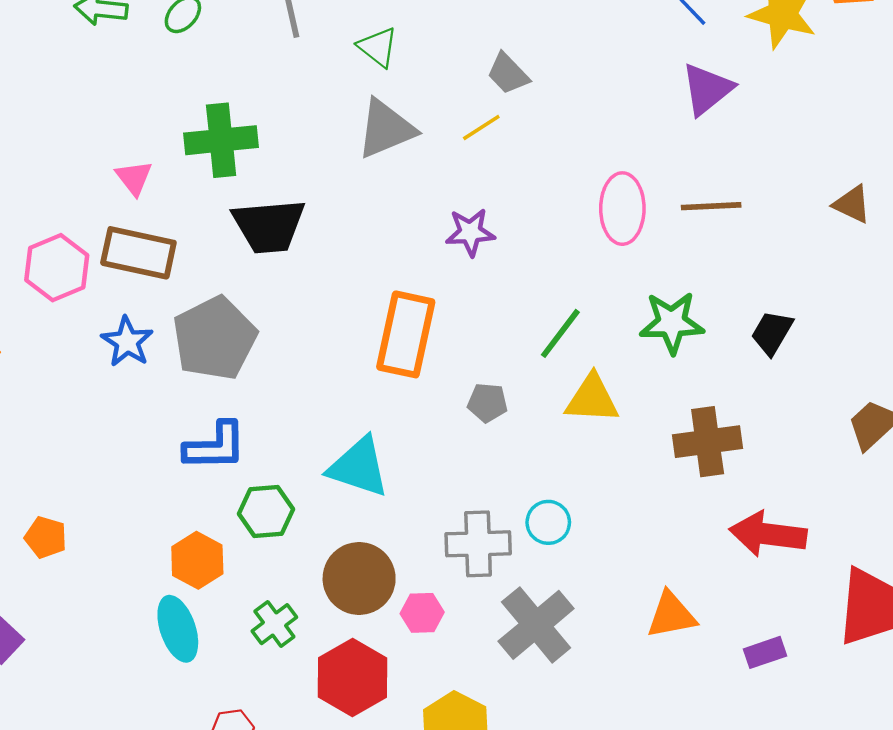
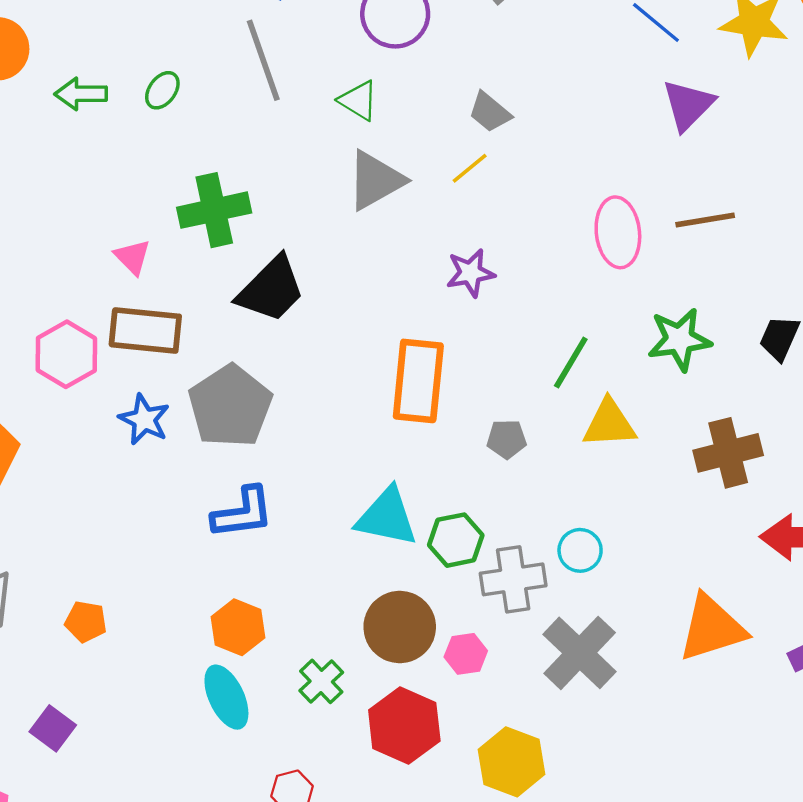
black trapezoid: (269, 226) -> (271, 289), turned -34
green hexagon: (266, 512) -> (456, 540), moved
orange triangle: (671, 615) -> (712, 628), size x1.4

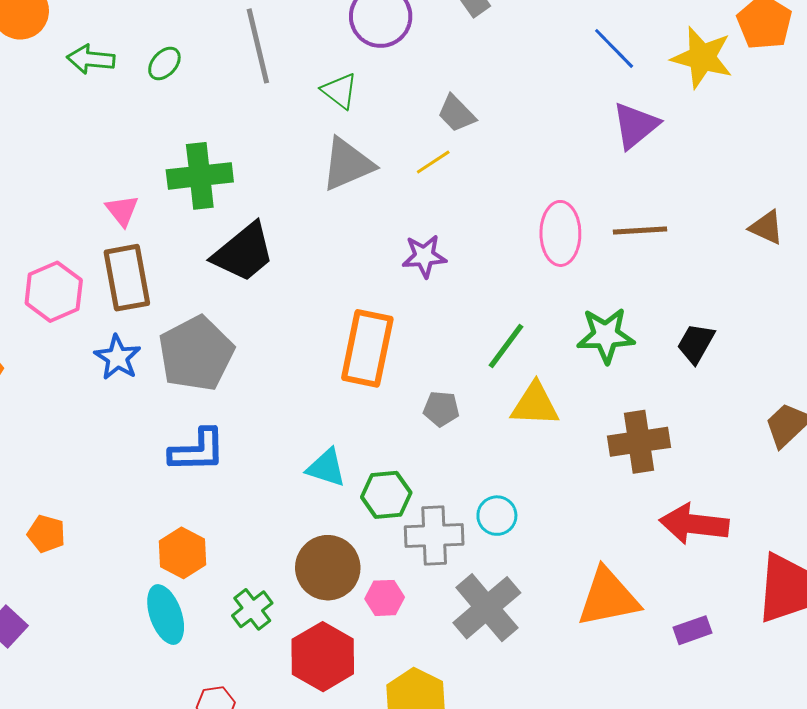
brown rectangle: (145, 330) -> (127, 278), turned 68
cyan triangle: (387, 517) -> (326, 468), size x0.7

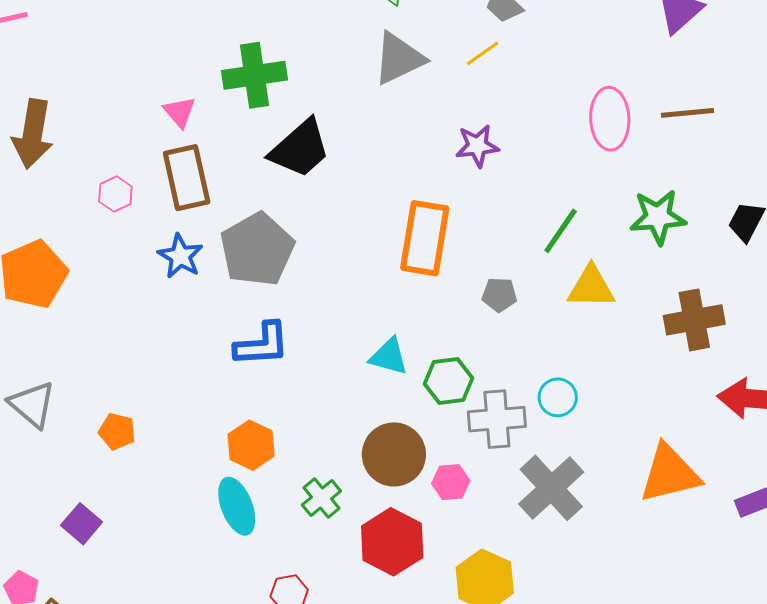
pink hexagon: (54, 292) -> (115, 194), size x0.6

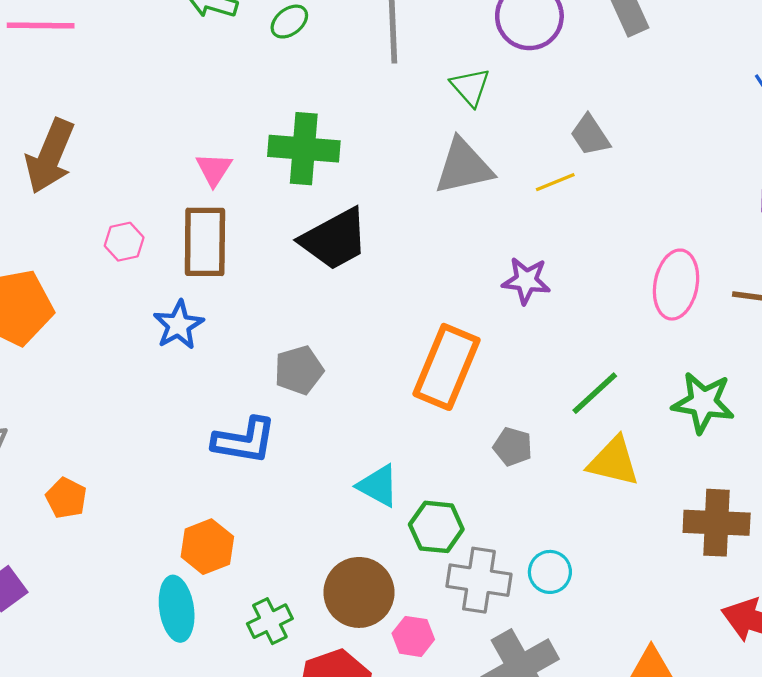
gray pentagon: (257, 249) -> (299, 370), moved, size x0.6

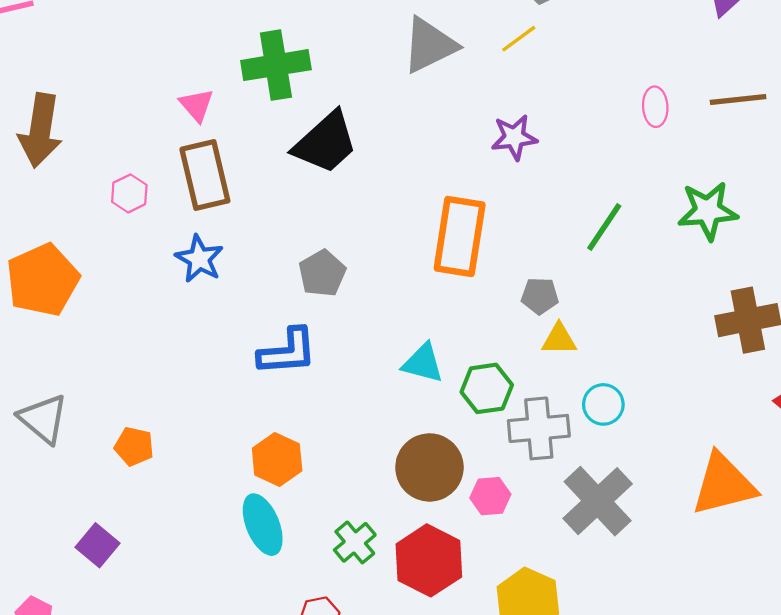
pink ellipse: (676, 285) -> (655, 107), size x0.6
yellow triangle: (614, 461) -> (559, 339), moved, size x0.7
green cross: (270, 621) -> (355, 542), moved

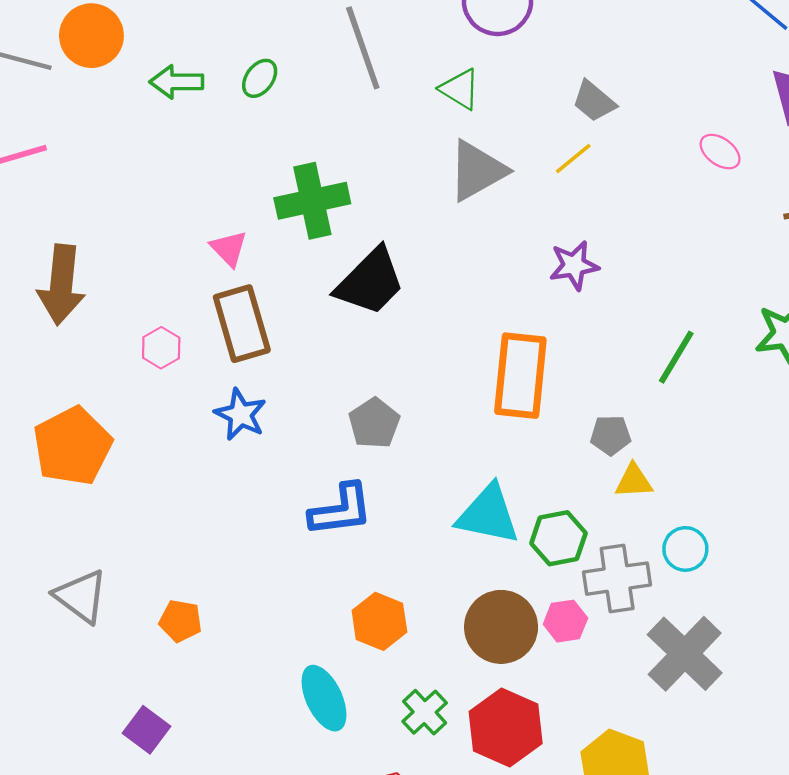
pink ellipse: (655, 107) -> (720, 152), moved, turned -48
cyan triangle: (423, 363) -> (488, 515), size x1.4
orange hexagon: (277, 459) -> (379, 621), moved
pink hexagon: (490, 496) -> (565, 621), moved

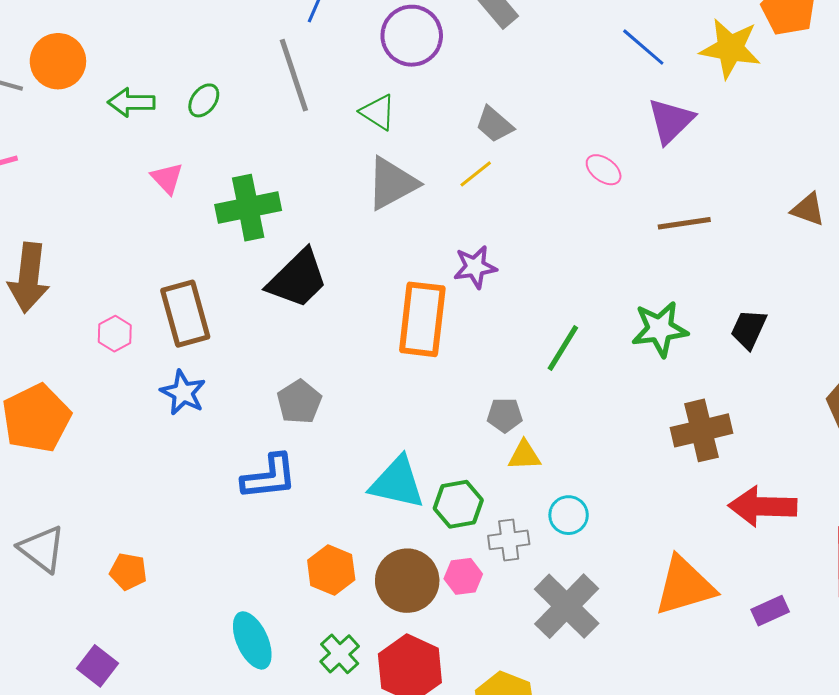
pink triangle: (229, 249) -> (167, 178), moved
orange rectangle: (520, 376) -> (422, 319), moved
gray cross: (617, 579) -> (509, 540), size x0.7
orange hexagon: (379, 621) -> (331, 570), moved

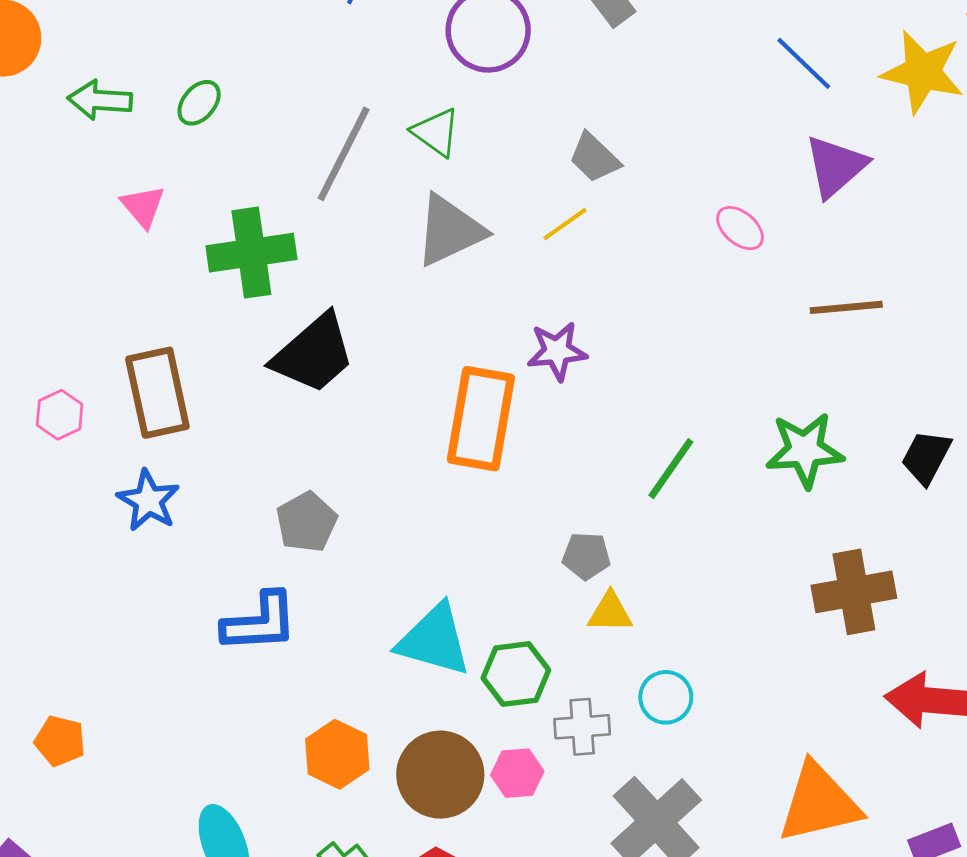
gray line: (294, 75) -> (344, 154), moved, turned 42

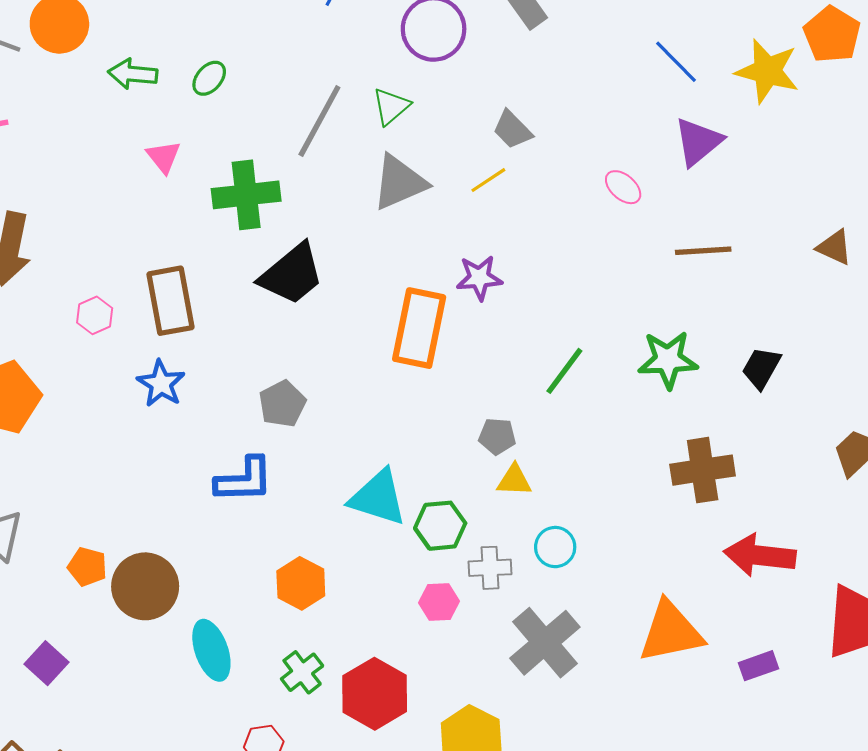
green triangle: (436, 132) -> (391, 106), turned 42
brown circle: (440, 775) -> (145, 586), moved

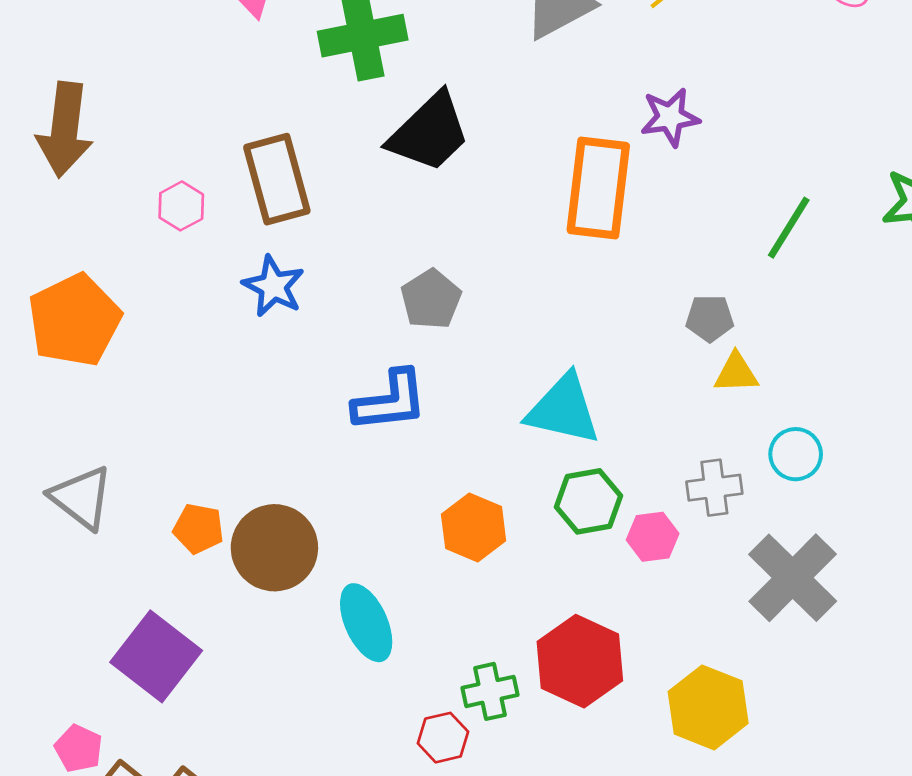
green hexagon: (440, 526) -> (588, 501), moved
purple square: (46, 663) -> (156, 656), size x1.6
green cross: (302, 672) -> (490, 691), moved, turned 30

